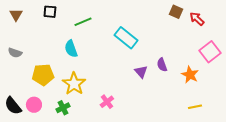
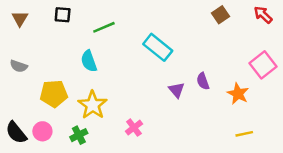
brown square: (176, 12) -> (220, 15), turned 32
red arrow: (197, 19) -> (263, 15), moved

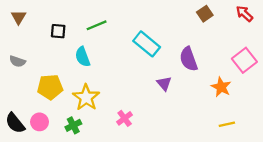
black square: (63, 15) -> (58, 31), moved
purple semicircle: (203, 81) -> (189, 59), moved, size x1.5

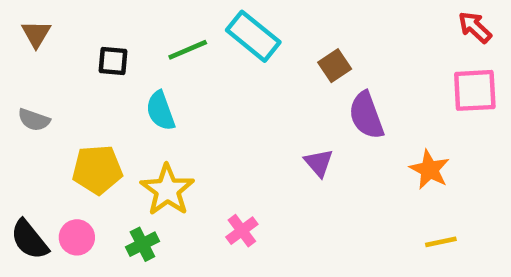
brown square: (205, 14) -> (335, 66), moved
cyan rectangle: (147, 44) -> (253, 36), moved
pink square: (244, 60) -> (475, 90), moved, turned 35

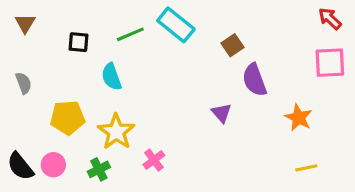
gray semicircle: (34, 120) -> (24, 83), turned -130
pink cross: (242, 231) -> (154, 160), moved

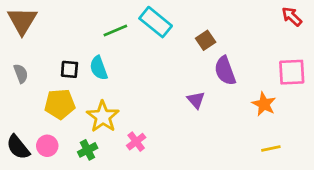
brown triangle: (25, 23) -> (22, 21), size x1.6
black square: (78, 42) -> (69, 69), moved
pink square: (330, 63) -> (292, 72), moved

